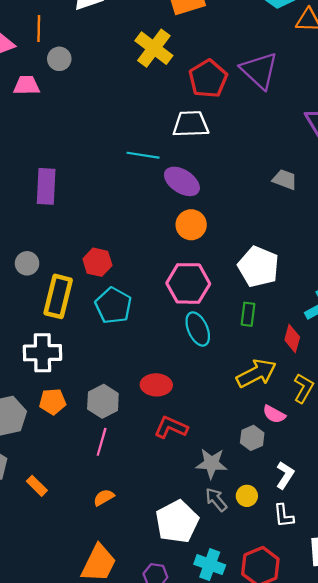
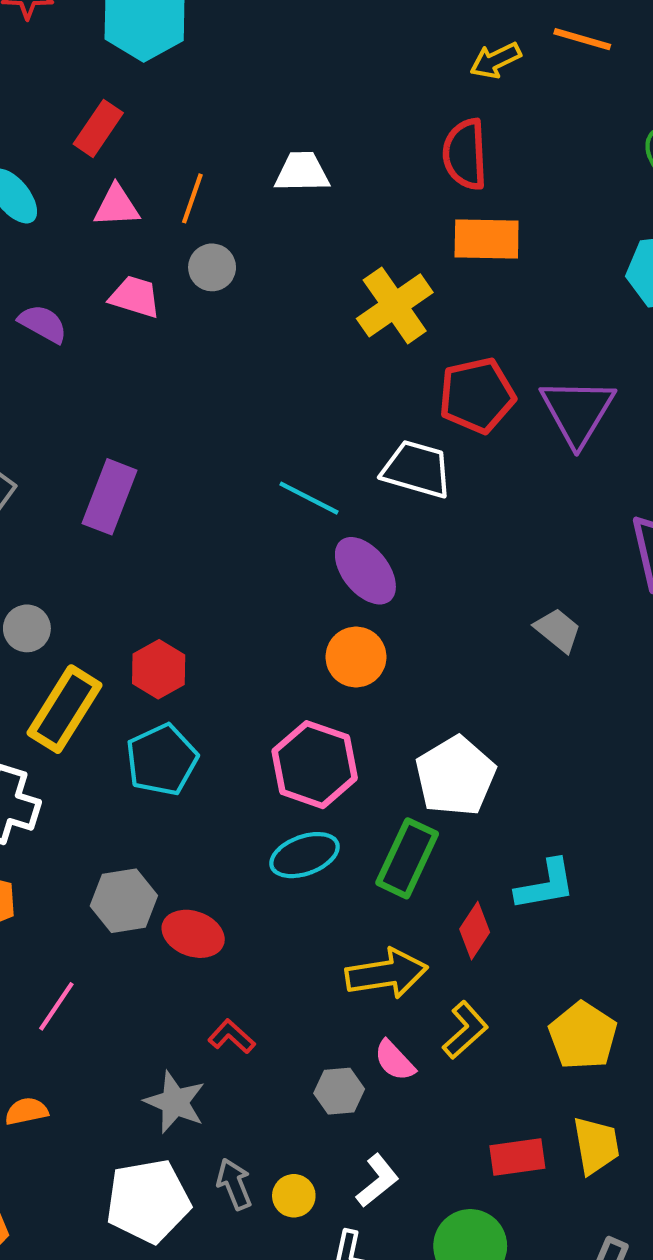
green rectangle: (248, 314) -> (407, 858), size x1.6
cyan ellipse: (198, 329) -> (304, 855), turned 76
gray hexagon: (103, 401) -> (124, 901), moved
red L-shape: (171, 427) -> (232, 1037), moved, size x0.7
gray star: (211, 463) -> (175, 1102), moved

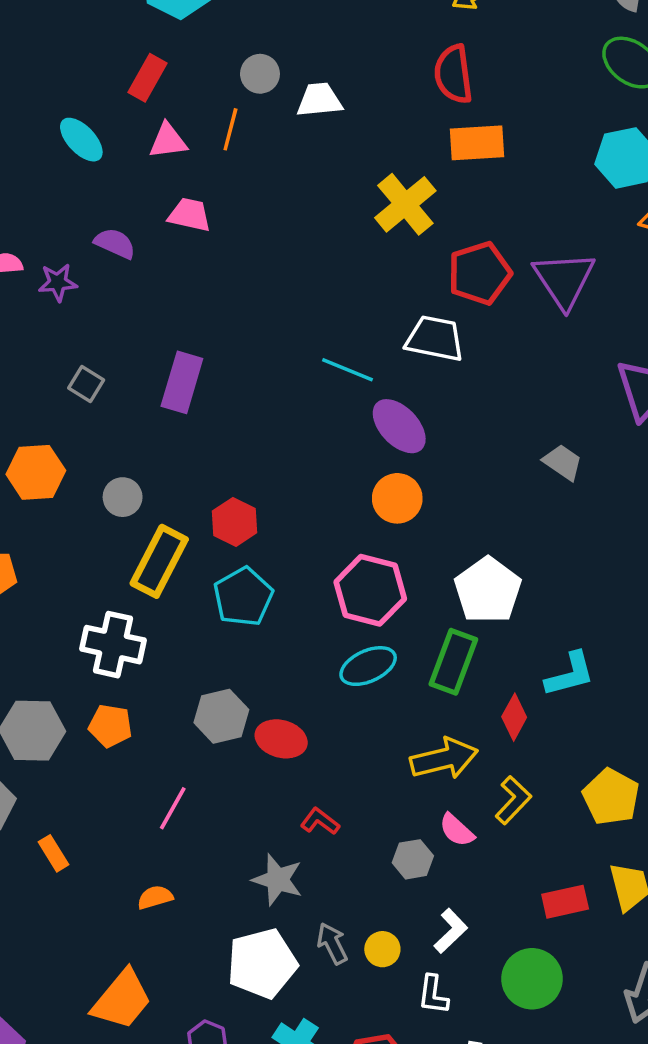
gray circle: (212, 267) -> (260, 74), moved

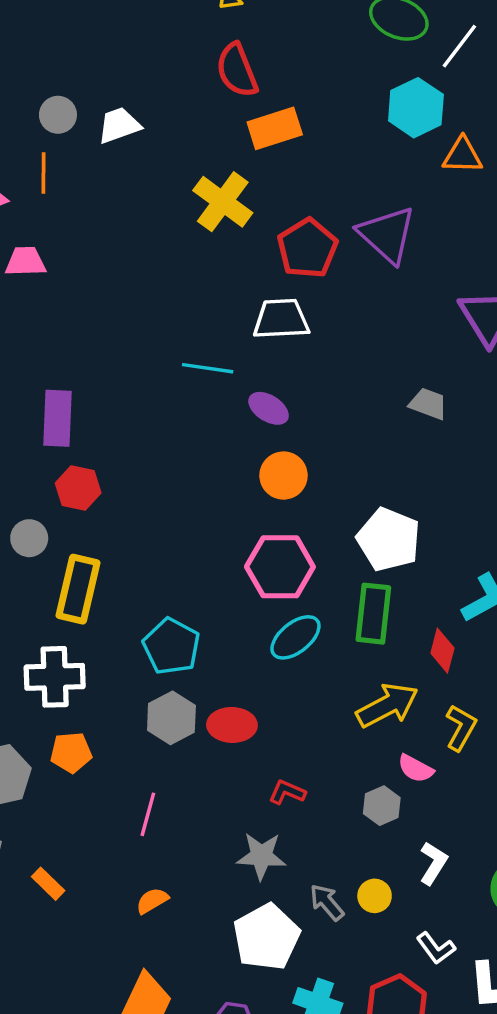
purple ellipse: (399, 426) -> (269, 408), size x0.7
red hexagon: (235, 522) -> (78, 488), moved
cyan pentagon: (243, 597) -> (171, 646), moved
white L-shape: (433, 995) -> (436, 948), moved, turned -30

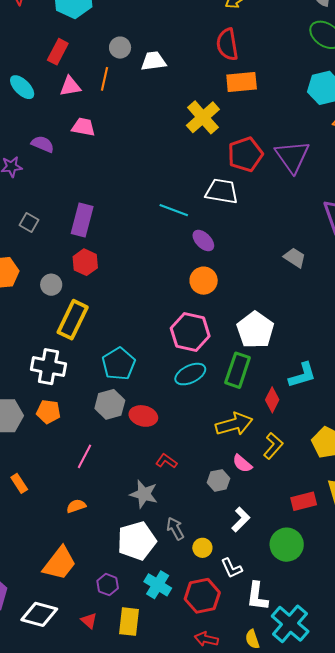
yellow circle: (375, 896) -> (202, 548), moved

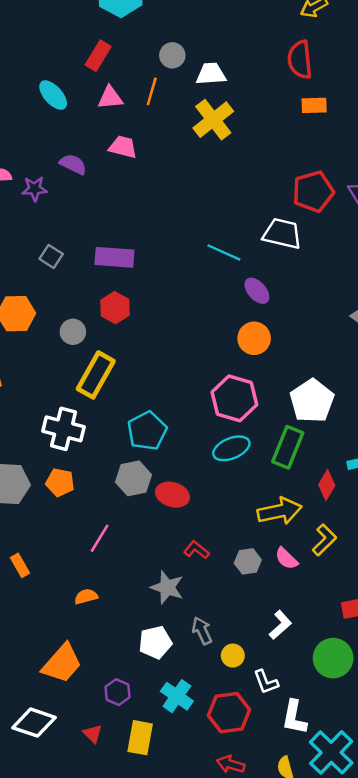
orange rectangle: (242, 82) -> (314, 105), size x0.7
yellow cross: (203, 117) -> (213, 120), moved
purple rectangle: (82, 220) -> (114, 257), turned 76
gray hexagon: (218, 480) -> (248, 561), moved
white pentagon: (137, 541) -> (155, 642), size x0.7

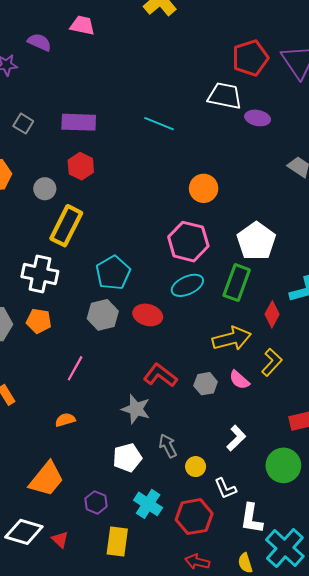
cyan line: (224, 252) -> (159, 124), moved
purple ellipse: (257, 291) -> (258, 118), moved, turned -35
red ellipse: (172, 495) -> (148, 315), moved
red L-shape: (196, 550) -> (160, 375), size x1.5
red triangle: (93, 734) -> (60, 540), moved

